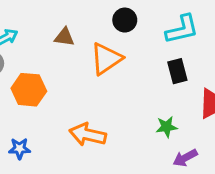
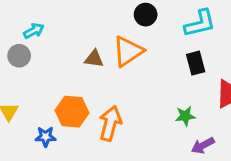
brown triangle: (64, 37) -> (94, 59), moved
orange hexagon: (29, 90) -> (72, 112), moved
orange arrow: (88, 135) -> (110, 123), turned 92

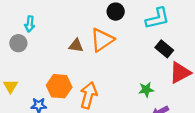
cyan arrow: (34, 31) -> (30, 24), turned 126
black rectangle: (196, 63) -> (164, 49), moved, turned -36

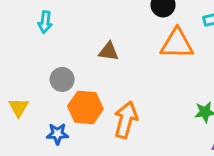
orange triangle: (102, 40) -> (177, 44), moved, turned 35
gray circle: (18, 43) -> (62, 79), moved

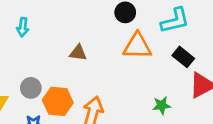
gray circle: (62, 79) -> (31, 88), moved

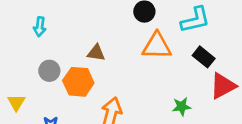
gray circle: (31, 88) -> (49, 71), moved
orange hexagon: (58, 101) -> (78, 82), moved

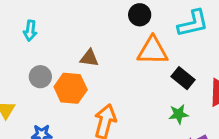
black rectangle: (204, 57) -> (183, 78), moved

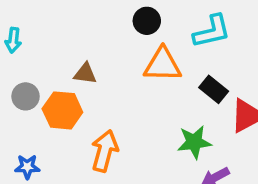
black rectangle: (183, 78) -> (214, 89), moved
green star: (179, 114) -> (194, 142), size x1.4

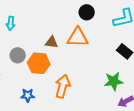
orange triangle: (163, 65) -> (78, 37), moved
blue star: (27, 167) -> (28, 95), moved

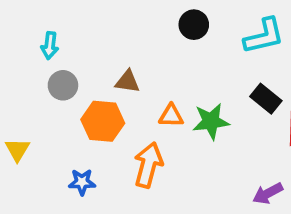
orange triangle: (78, 37) -> (171, 116), moved, size x0.6
gray circle: (18, 55) -> (63, 85), moved
green star: (114, 81) -> (211, 121), moved

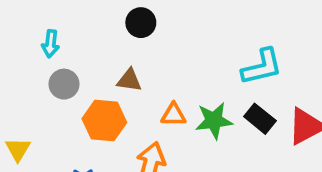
black circle: (194, 25) -> (141, 23), moved
cyan L-shape: (264, 36) -> (262, 67), moved
black rectangle: (266, 99) -> (260, 119), moved

